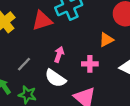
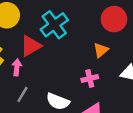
pink arrow: (59, 54) -> (17, 67), moved

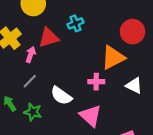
cyan cross: (54, 25) -> (76, 23), size x0.6
orange triangle: (101, 50) -> (113, 58), size x1.6

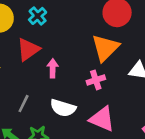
cyan cross: (76, 23) -> (38, 16), moved
pink arrow: (31, 54) -> (53, 68), moved

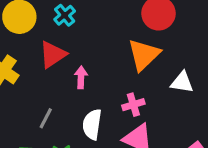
pink cross: (96, 80) -> (133, 105), moved
white semicircle: (63, 108) -> (92, 124), turned 80

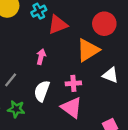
red triangle: (53, 55) -> (58, 25), moved

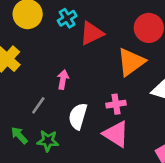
pink arrow: (41, 57) -> (63, 80), moved

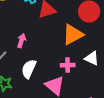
pink cross: (116, 104) -> (68, 65), moved

